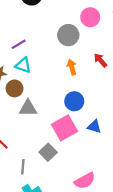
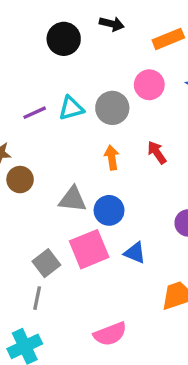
cyan triangle: (23, 65) -> (71, 108), moved, turned -42
gray triangle: (28, 108) -> (73, 199), moved
gray square: (48, 152) -> (46, 263), moved
gray line: (23, 167) -> (37, 298), moved

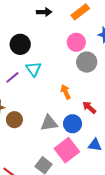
black circle: (64, 39) -> (20, 44), moved
cyan triangle: (71, 108) -> (33, 69), turned -35
gray circle: (112, 108) -> (87, 62), moved
red arrow: (157, 152) -> (89, 107), moved

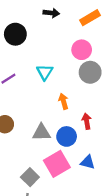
black circle: (20, 44) -> (15, 34), moved
cyan triangle: (33, 69) -> (45, 72), moved
red arrow: (89, 107) -> (87, 121), turned 32

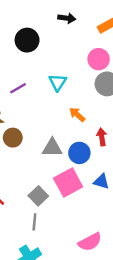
orange arrow: (63, 101) -> (77, 115), turned -35

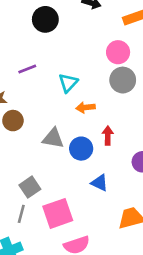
cyan triangle: (58, 82) -> (68, 83), moved
orange arrow: (77, 115) -> (86, 107), turned -56
pink square: (68, 182) -> (58, 213), moved

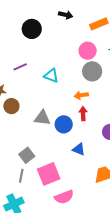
cyan triangle: (68, 83) -> (51, 76), turned -49
orange arrow: (86, 107) -> (81, 95), moved

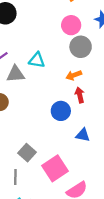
gray triangle: (42, 118) -> (16, 74), moved
gray line: (21, 176) -> (15, 177), moved

